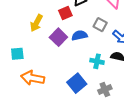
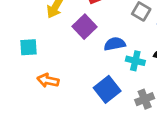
blue semicircle: (79, 35) -> (115, 44), moved
orange arrow: (33, 78) -> (48, 80), size x0.7

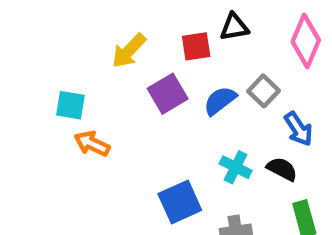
blue semicircle: (115, 44) -> (220, 101), moved, turned -40
orange arrow: (48, 80) -> (92, 144), moved

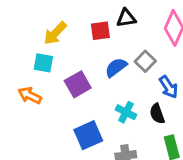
purple square: (168, 94) -> (78, 84), moved
cyan square: (70, 105) -> (43, 63), moved
black semicircle: (282, 169) -> (157, 114), turned -138

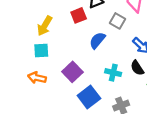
gray square: (145, 61) -> (117, 21), moved
purple square: (78, 84) -> (72, 72), moved

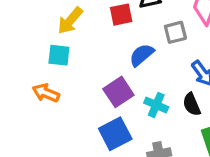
gray square: (117, 21) -> (175, 32), turned 35
purple square: (72, 72) -> (118, 92), moved

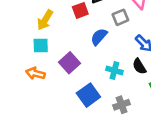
purple square: (118, 92) -> (69, 63), moved

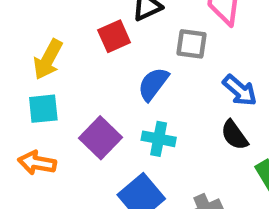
gray square: (120, 17) -> (192, 44), turned 35
cyan cross: (114, 70) -> (159, 139), moved

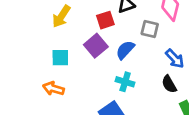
yellow arrow: (48, 59) -> (61, 16), moved
purple square: (101, 138) -> (96, 46), moved

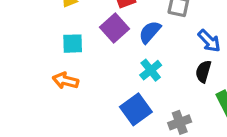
cyan cross: (125, 82) -> (151, 70), turned 36
black semicircle: (169, 84) -> (203, 71), turned 48

